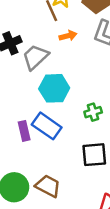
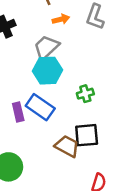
gray trapezoid: (35, 57) -> (46, 47), moved
brown trapezoid: (48, 186) -> (67, 146), moved

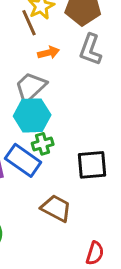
green cross: (85, 94) -> (43, 144), moved
black square: (87, 135) -> (92, 165), moved

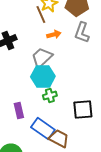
blue rectangle: (23, 160) -> (43, 128), moved

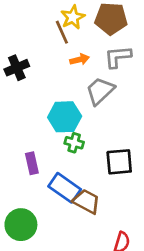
gray L-shape: (82, 32) -> (118, 57), turned 65
gray trapezoid: (42, 58) -> (100, 91), moved
green cross: (50, 96) -> (74, 143), turned 32

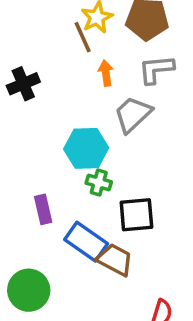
orange arrow: (80, 60) -> (106, 73), turned -84
black square: (119, 162) -> (136, 215), moved

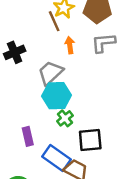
gray trapezoid: (133, 114) -> (51, 73), moved
green cross: (99, 182) -> (65, 118), turned 35

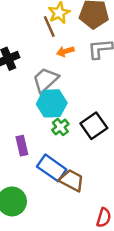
orange arrow: (70, 45) -> (65, 51), turned -98
black square: (90, 140) -> (94, 126), moved, turned -30

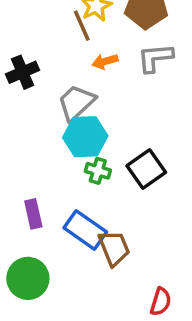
green cross: (60, 127) -> (98, 171), turned -35
purple rectangle: (22, 146) -> (33, 214), moved
brown trapezoid: (72, 180) -> (114, 248), turned 40

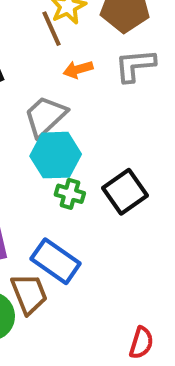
brown trapezoid: (114, 248) -> (29, 294), moved

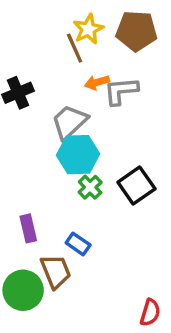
gray L-shape: (135, 65) -> (121, 91), moved
green cross: (70, 194) -> (90, 187), turned 30
blue rectangle: (56, 261) -> (78, 244), size x0.6

